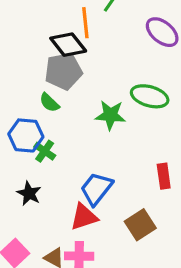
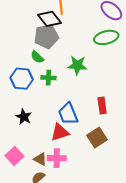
green ellipse: (150, 96) -> (106, 37), moved, turned -30
green cross: (45, 151) -> (48, 78), moved, turned -32
red rectangle: (164, 176) -> (102, 106), moved
blue trapezoid: (96, 189) -> (68, 114), turned -60

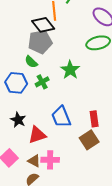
green star: (77, 65) -> (70, 70), turned 30
green cross: (48, 78) -> (42, 82), turned -32
red rectangle: (102, 106) -> (94, 119), moved
red triangle: (60, 132) -> (37, 135), moved

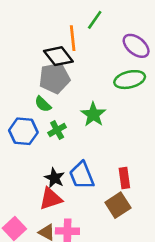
black star: (18, 120) -> (54, 178), moved

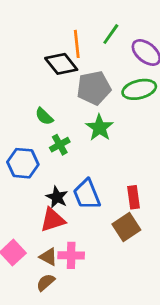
green line: (95, 20) -> (111, 34), moved
gray pentagon: (54, 78) -> (94, 88), moved
blue hexagon: (23, 131) -> (23, 163), moved

